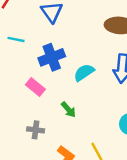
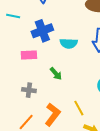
cyan semicircle: (84, 73) -> (69, 43), turned -144
pink rectangle: (35, 87) -> (29, 55), turned -42

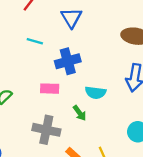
cyan semicircle: (69, 43) -> (96, 93), moved
gray cross: (29, 90) -> (46, 130), size x1.6

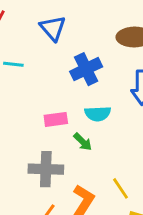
blue cross: (68, 61) -> (86, 69), moved
pink rectangle: (50, 89) -> (56, 119), moved

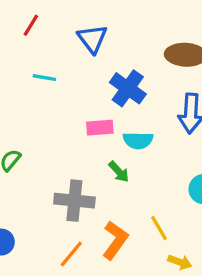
blue cross: (86, 69) -> (128, 88), turned -32
pink rectangle: (56, 119) -> (100, 128), moved

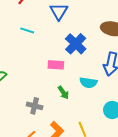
cyan semicircle: (138, 140) -> (88, 83), moved
gray cross: (74, 201) -> (35, 106), size x0.7

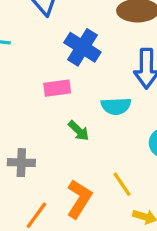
gray cross: (35, 106) -> (21, 163), moved

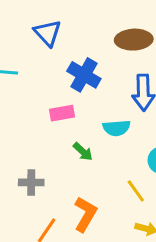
yellow line: (122, 184) -> (136, 191), moved

